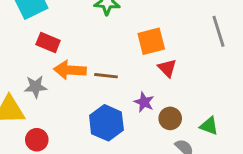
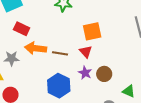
red triangle: (167, 68) -> (86, 52), moved
brown circle: (170, 118) -> (104, 74), moved

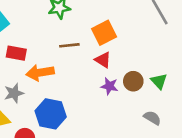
brown line: (60, 53) -> (69, 45), moved
blue hexagon: (59, 86) -> (51, 114), moved
green triangle: (129, 91) -> (159, 81), moved, turned 40

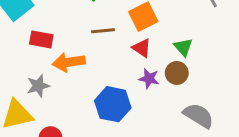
green triangle: (159, 81) -> (183, 47), moved
blue hexagon: (51, 114) -> (113, 104), moved
gray semicircle: (152, 118) -> (199, 116), size x1.5

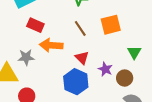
brown line: (103, 31) -> (80, 28), turned 49
red triangle: (142, 48) -> (82, 58), moved
brown circle: (177, 73) -> (125, 78), moved

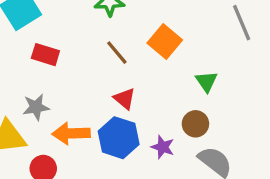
orange square: (111, 25) -> (165, 42), turned -30
orange arrow: (51, 45) -> (71, 133), moved
purple star: (105, 69) -> (163, 147), moved

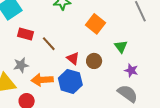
brown line: (117, 53) -> (49, 44), moved
brown circle: (195, 124) -> (94, 61), moved
purple star: (163, 147) -> (131, 70), moved

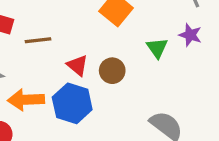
brown line: (49, 44) -> (38, 40), turned -56
purple star: (131, 70) -> (190, 35), moved

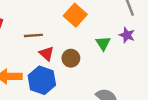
brown line: (38, 40) -> (33, 35), moved

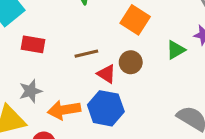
green triangle: (103, 43) -> (176, 50), turned 42
brown circle: (71, 58) -> (131, 62), moved

